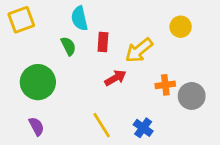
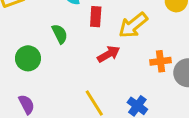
green semicircle: (68, 46) -> (60, 34), moved
green circle: (38, 82) -> (28, 58), size x0.7

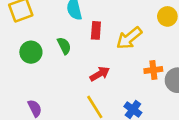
red arrow: (109, 54) -> (100, 74), moved
green circle: (28, 58) -> (31, 52), moved

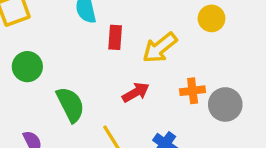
green semicircle: (64, 46) -> (70, 104), moved, size x1.5
red arrow: (100, 74) -> (136, 92), moved

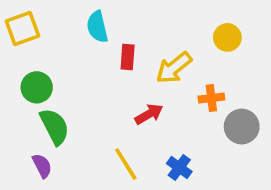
orange cross: (193, 91) -> (211, 98), moved
green semicircle: (70, 104) -> (55, 127), moved

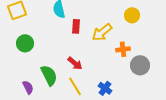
red arrow: (149, 114) -> (75, 63), moved, turned 70
green semicircle: (55, 127) -> (49, 75), moved

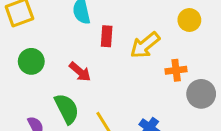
red arrow: (75, 63) -> (80, 72), moved

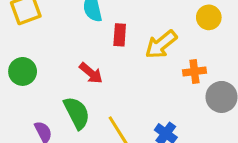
green circle: (31, 61) -> (23, 71), moved

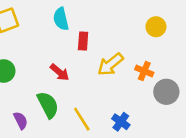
yellow arrow: (161, 44) -> (110, 64), moved
orange cross: (194, 71) -> (144, 71), turned 30

